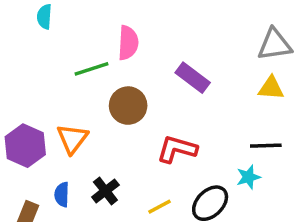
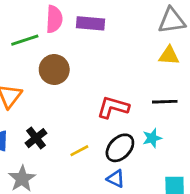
purple rectangle: (193, 78) -> (91, 23), moved, turned -32
red L-shape: (177, 149) -> (113, 107), moved
cyan star: (248, 177) -> (152, 138), moved

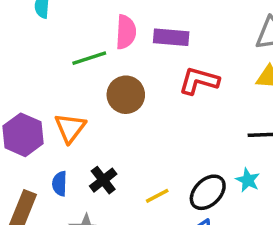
red L-shape: (113, 107) -> (199, 81), moved
cyan star: (152, 138) -> (248, 180), turned -30

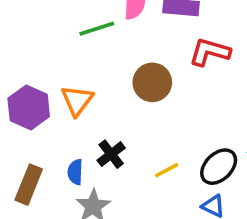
brown circle: (126, 95) -> (152, 82), moved
blue semicircle: (60, 184) -> (75, 172), moved

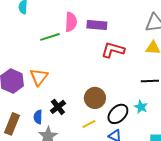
brown circle: (152, 82) -> (95, 98), moved
yellow line: (167, 170) -> (89, 124), moved

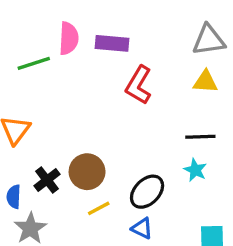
red L-shape: (113, 50) -> (139, 85), turned -75
brown circle: (95, 98) -> (87, 172), moved
cyan star: (141, 107) -> (195, 170), moved

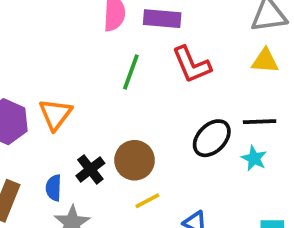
green line: (34, 63) -> (131, 72), moved, turned -52
red L-shape: (139, 85) -> (192, 65), turned -54
black ellipse: (147, 192) -> (212, 138), moved

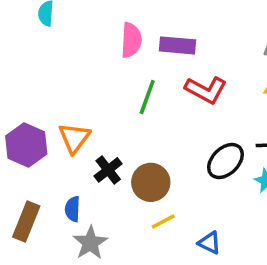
red L-shape: (192, 65) -> (206, 90), turned -39
black cross: (90, 169) -> (108, 170), moved

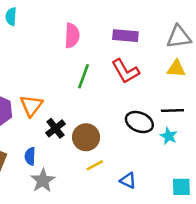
purple rectangle: (177, 45) -> (125, 36), moved
red L-shape: (206, 90) -> (125, 71), turned 32
black ellipse: (225, 161) -> (139, 122), turned 68

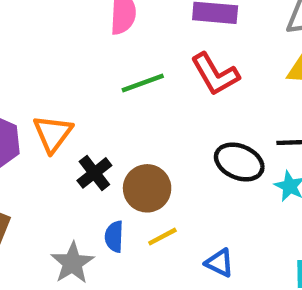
green line: (83, 76) -> (143, 83), turned 50
blue semicircle: (30, 156) -> (114, 237), moved

